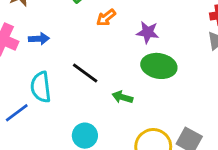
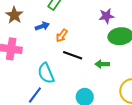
orange arrow: (106, 18) -> (62, 36), moved
blue arrow: (39, 39) -> (42, 26), moved

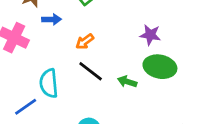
blue arrow: (42, 26) -> (52, 19), moved
green arrow: (102, 64) -> (127, 82), moved

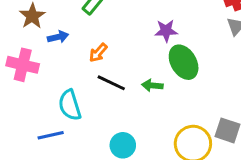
green ellipse: (160, 67) -> (184, 62), turned 60
blue line: (26, 107) -> (51, 135), turned 35

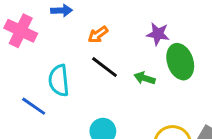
purple star: (166, 31) -> (158, 34), moved
blue line: (51, 135) -> (34, 106), turned 35

